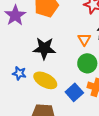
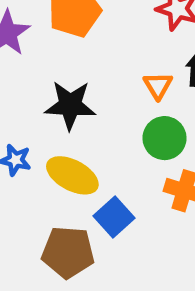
blue square: (74, 92) -> (114, 217), moved

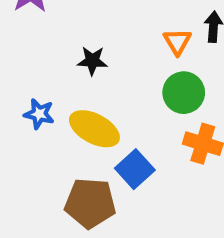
black star: (70, 105) -> (92, 61), size x0.6

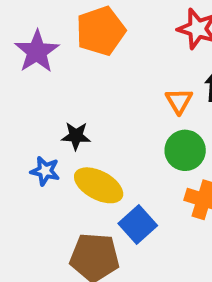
black star: (92, 61) -> (76, 136), moved

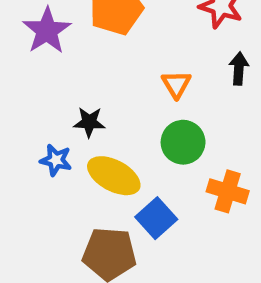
orange triangle: (179, 101) -> (176, 84), moved
green circle: (185, 150) -> (183, 142), moved

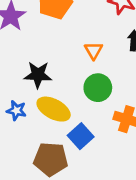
black star: (89, 122) -> (38, 75), size x1.4
blue star: (56, 160) -> (16, 110), moved

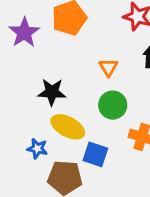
blue star: (16, 110) -> (37, 149), moved
blue square: (81, 136) -> (95, 154), turned -30

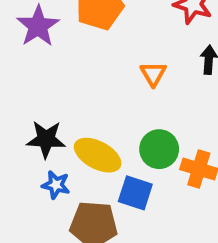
black star: (52, 92) -> (46, 139), moved
green circle: (113, 105) -> (159, 149), moved

